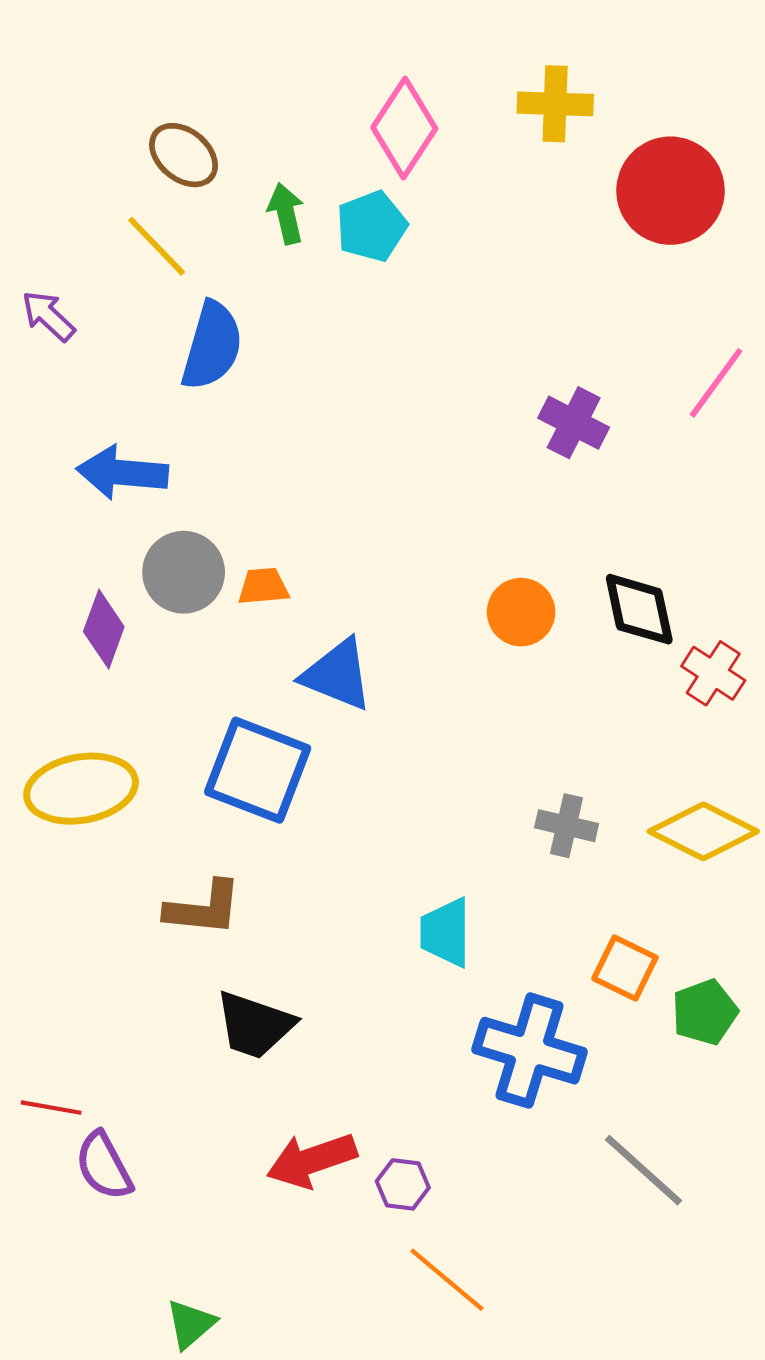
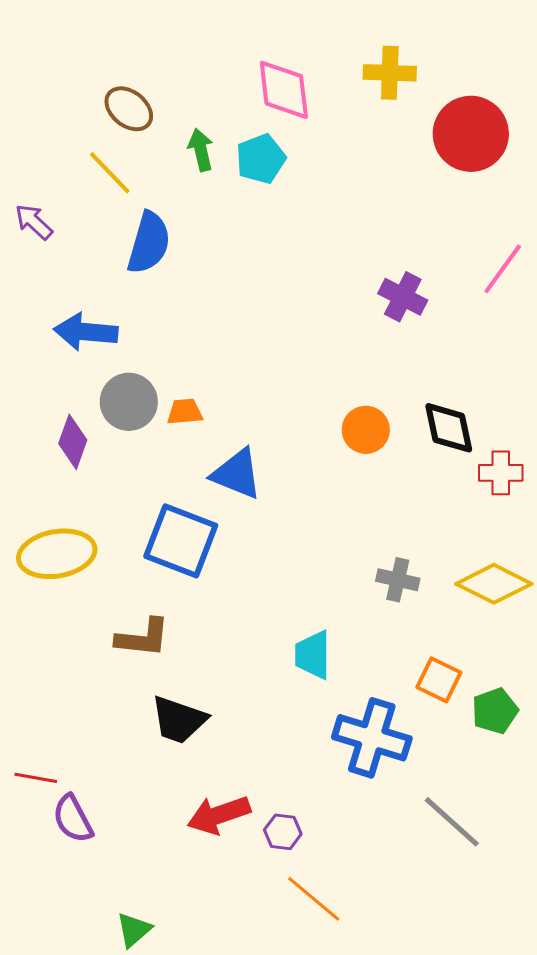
pink diamond: (404, 128) -> (284, 90), turned -40
red cross: (713, 673) -> (501, 473), turned -33

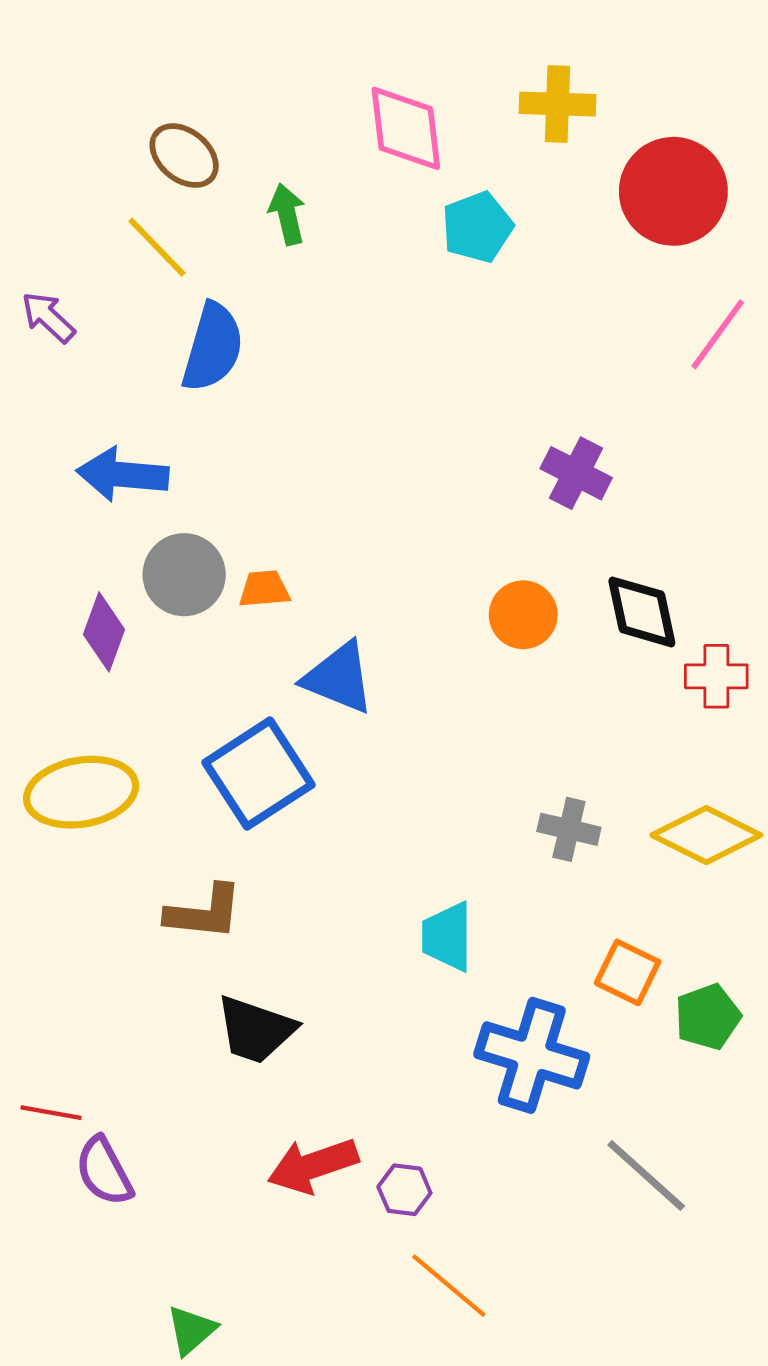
cyan pentagon: (261, 159) -> (477, 227), moved
pink line: (503, 269) -> (718, 334), moved
purple cross: (403, 297) -> (576, 473), moved
blue square: (181, 541) -> (259, 774), turned 36

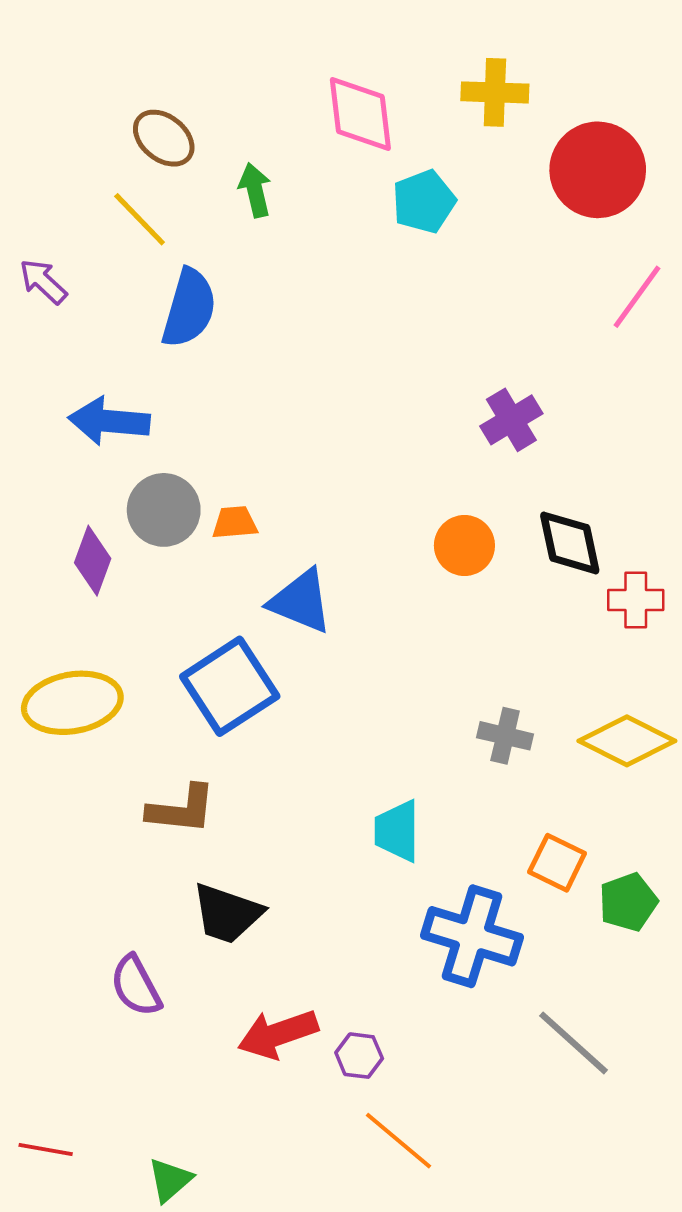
purple cross: (576, 473) -> (511, 420), turned 32
red line: (51, 1113) -> (46, 1150), moved
purple semicircle: (104, 1171) -> (136, 986), moved

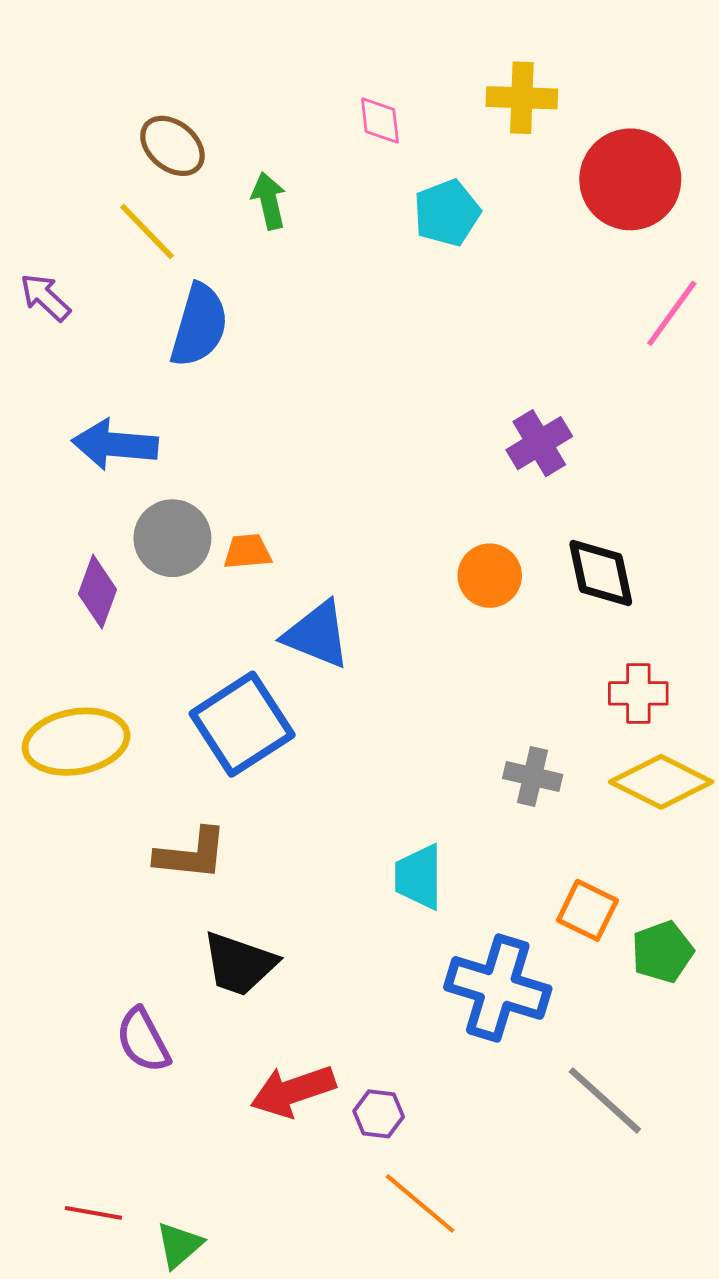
pink diamond: (360, 114) -> (380, 120), size x0.6
red cross: (636, 600) -> (638, 693), moved
red line: (46, 1150) -> (93, 1213), moved

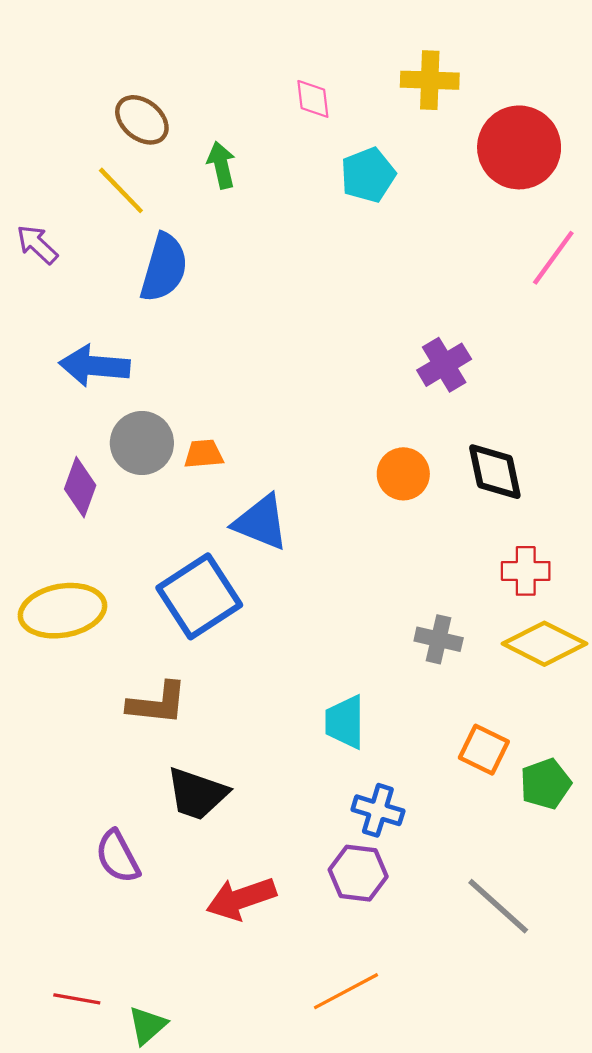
blue cross: (498, 988) -> (378, 810), moved, size x0.6
purple hexagon: (379, 1114) -> (358, 873), moved, size x1.4
orange line: (420, 1203) -> (346, 991), turned -68

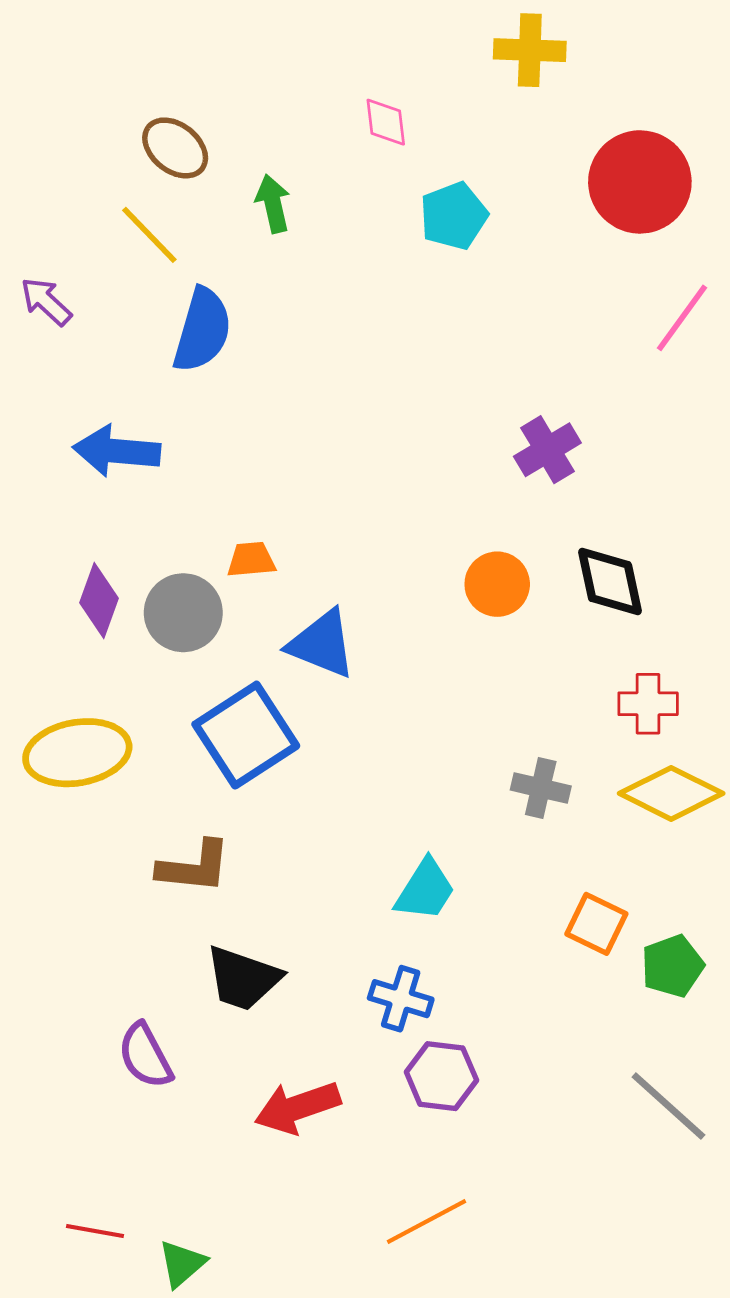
yellow cross: (430, 80) -> (530, 50), moved
gray circle: (142, 443) -> (183, 613), moved
cyan trapezoid: (345, 722) -> (425, 890), turned -148
blue cross: (378, 810) -> (401, 999), moved
gray line: (498, 906) -> (668, 1106), moved

